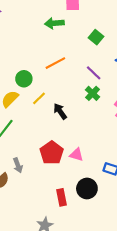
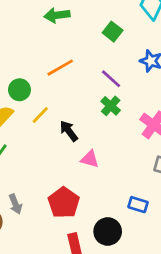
red pentagon: (52, 153) -> (64, 203), moved
pink triangle: (76, 155) -> (90, 159), moved

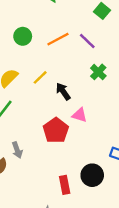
purple line: (111, 79) -> (87, 41), moved
green circle: (19, 90) -> (23, 36), moved
red pentagon: (64, 203) -> (56, 130), moved

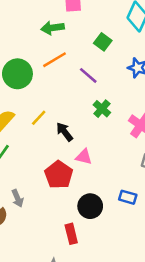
green circle: (23, 36) -> (17, 74), size x1.5
orange line: (58, 39) -> (55, 60), moved
black circle: (92, 175) -> (90, 206), moved

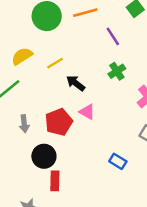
black arrow: (65, 132) -> (76, 83), turned -30
gray arrow: (17, 198) -> (24, 124), moved
black circle: (90, 206) -> (44, 156), moved

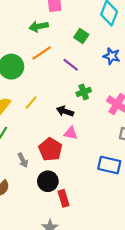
green cross: (117, 71) -> (84, 92), turned 32
black arrow: (76, 83) -> (65, 111), moved
blue rectangle: (118, 161) -> (109, 165), size x1.5

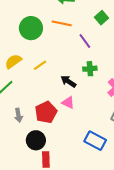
orange line: (42, 53) -> (62, 23), turned 30

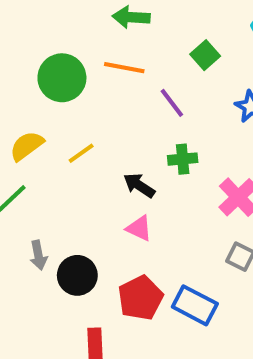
red pentagon: (46, 112) -> (140, 298), moved
black circle: (36, 140) -> (77, 275), moved

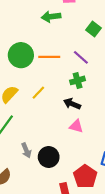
orange line: (124, 68) -> (49, 57), moved
green cross: (183, 159) -> (78, 80), moved
red pentagon: (140, 298) -> (85, 176), moved

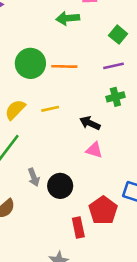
purple line: (81, 57) -> (114, 66), moved, turned -56
green cross: (78, 80) -> (115, 97), moved
yellow line: (38, 93) -> (50, 109), turned 32

